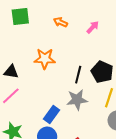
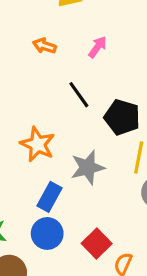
orange star: (45, 59) -> (38, 144), moved, turned 30
black line: (78, 75) -> (79, 95), moved, turned -42

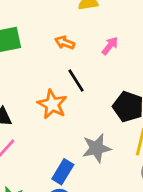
black line: (79, 95) -> (76, 81), moved
orange star: (38, 144) -> (52, 104), moved

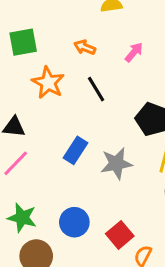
orange star: (52, 104) -> (48, 83), moved
blue rectangle: (63, 172) -> (76, 150), moved

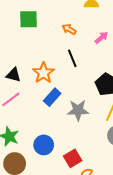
orange star: (48, 83) -> (43, 73), moved

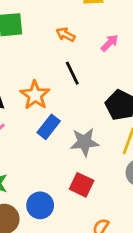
blue circle: (44, 145) -> (40, 205), moved
red square: (73, 158) -> (82, 185), moved, turned -30

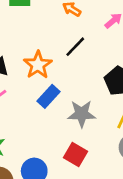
black line: (72, 73) -> (75, 47), turned 65

